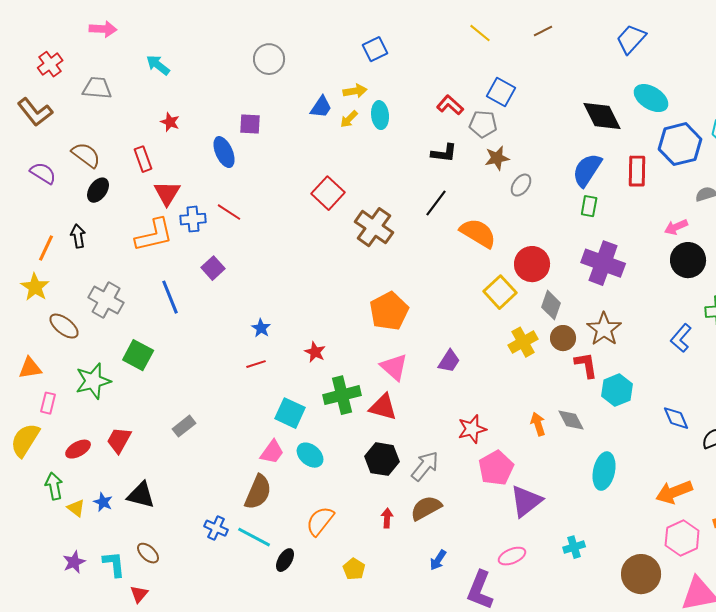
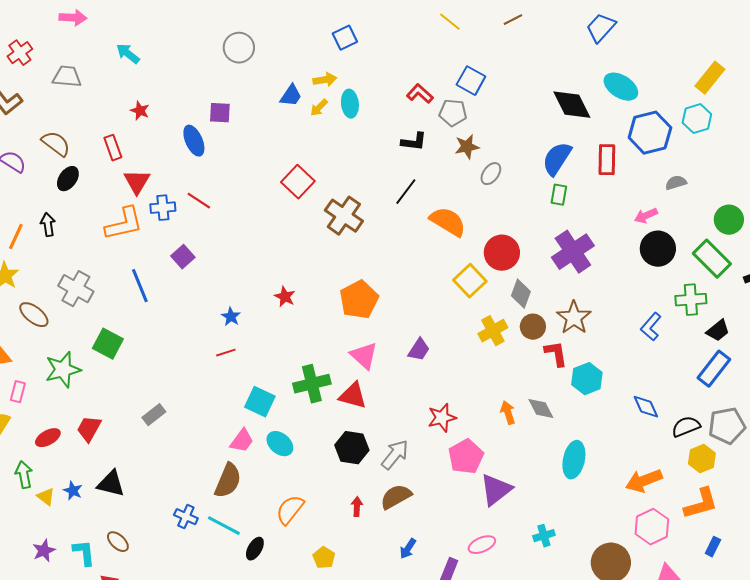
purple cross: (603, 263) -> (573, 252), turned 36
red star: (315, 352) -> (285, 297), moved

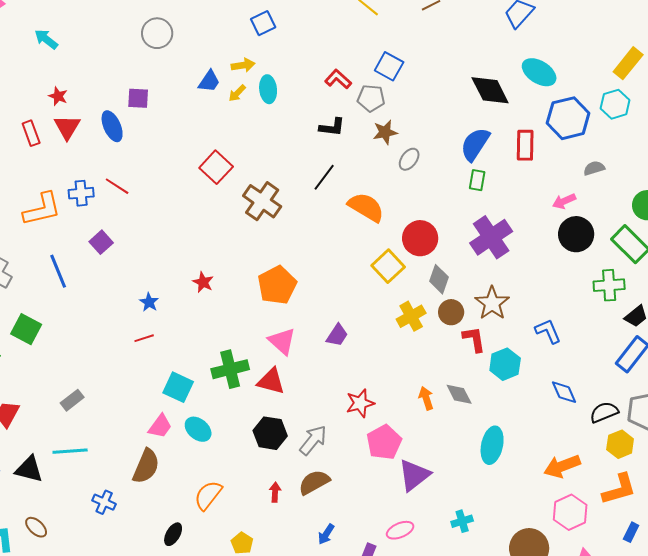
red triangle: (137, 182) -> (67, 127), moved
blue L-shape: (651, 327) -> (548, 331), moved, turned 116
cyan line: (224, 526) -> (70, 451), moved, turned -32

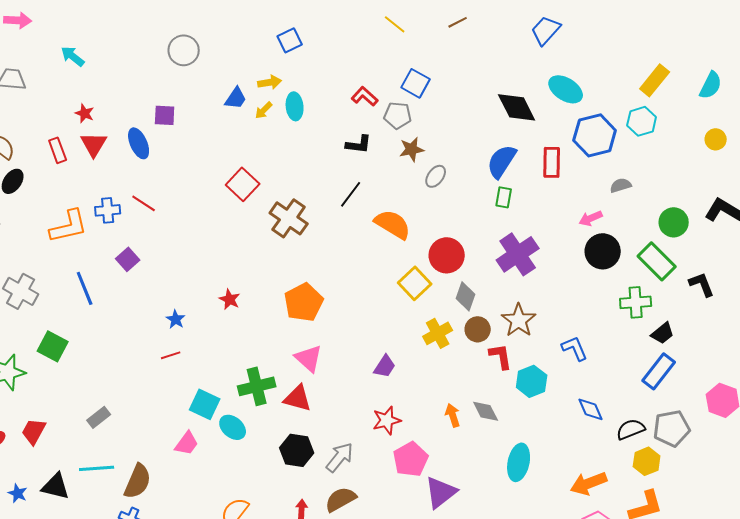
purple trapezoid: (337, 335) -> (385, 366), moved
cyan ellipse: (198, 429) -> (233, 427), moved
brown semicircle: (146, 466) -> (138, 481), moved

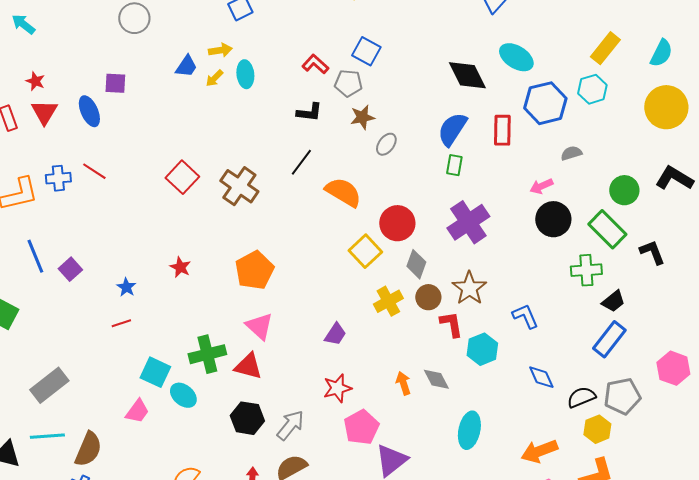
yellow circle: (716, 139) -> (666, 107), size x2.0
red square: (243, 184) -> (182, 177), moved
purple square: (128, 259) -> (70, 269), moved
gray rectangle: (99, 417) -> (49, 385), size x1.6

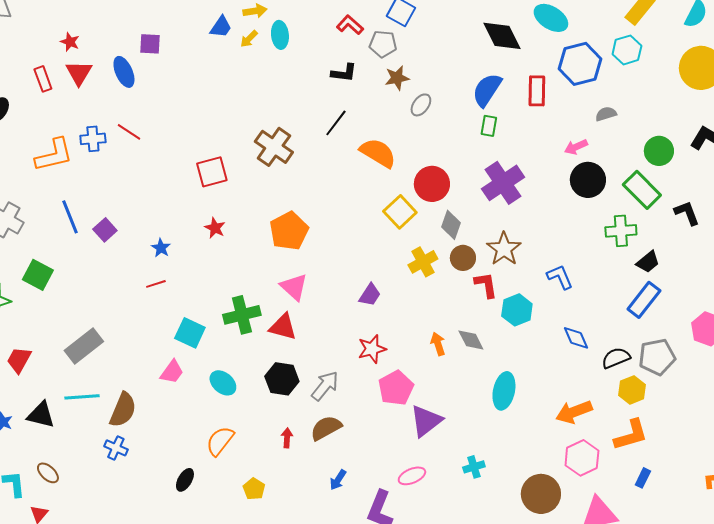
red square: (182, 177) -> (212, 172), moved, turned 32
cyan ellipse: (183, 395) -> (223, 383), moved

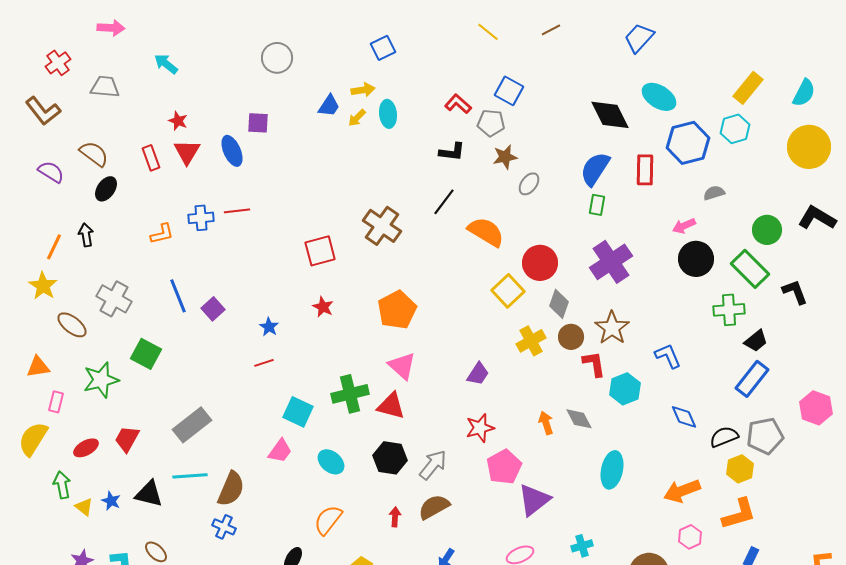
red line: (129, 132) -> (237, 211), turned -40
orange L-shape: (54, 155) -> (162, 234), size x0.6
pink hexagon: (582, 458) -> (690, 537), size x0.7

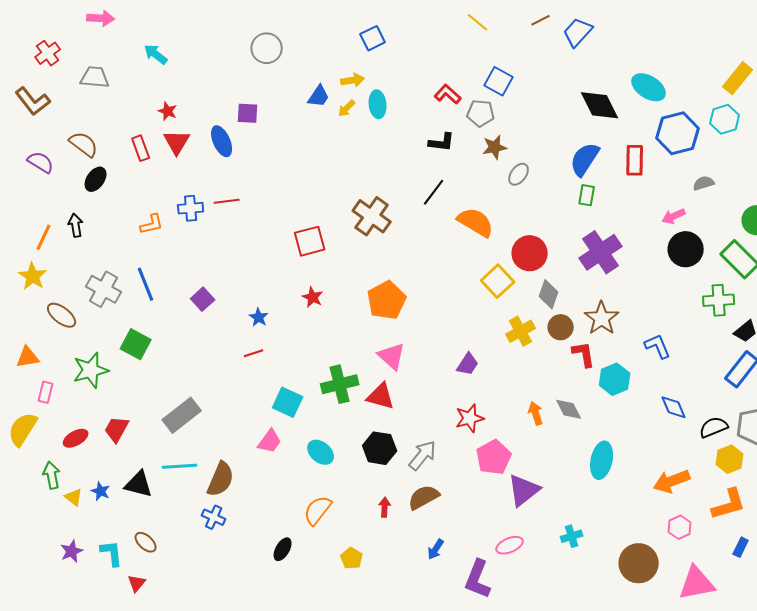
blue trapezoid: (639, 38) -> (578, 32), moved
blue line: (178, 296) -> (146, 284), moved

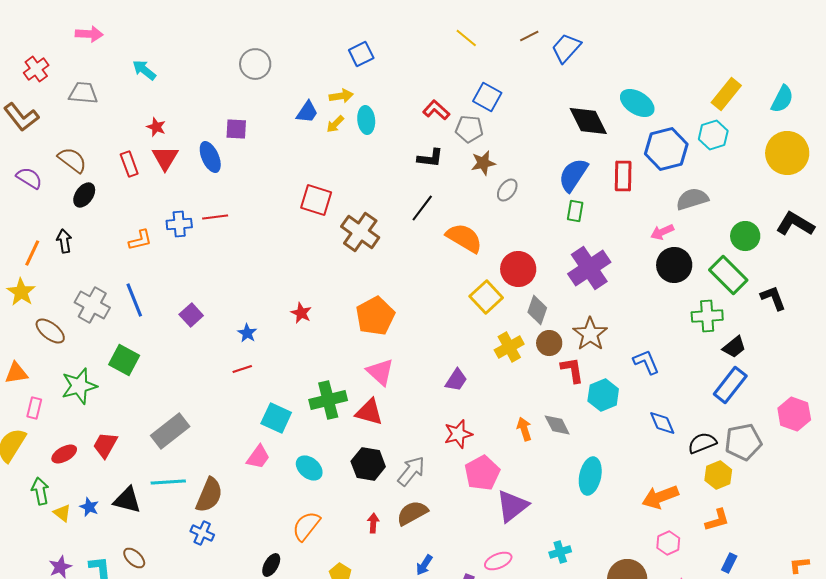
gray semicircle: (704, 183) -> (692, 199), size x1.5
red square: (310, 241) -> (316, 200), moved, turned 32
orange L-shape: (729, 504) -> (717, 520), size x0.7

